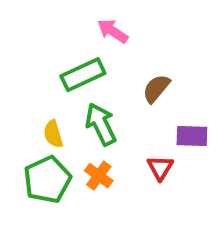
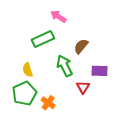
green arrow: (101, 124) -> (65, 66), moved
orange cross: (99, 176) -> (48, 103), moved

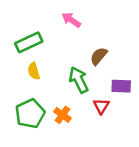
green rectangle: (43, 39) -> (29, 42), moved
yellow semicircle: (28, 70) -> (34, 71), moved
orange cross: (48, 103) -> (62, 115), moved

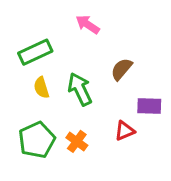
green arrow: (79, 80) -> (80, 89), moved
red triangle: (101, 106) -> (125, 131), turned 35

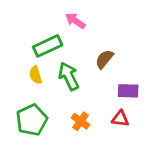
green rectangle: (35, 52) -> (48, 46), moved
red triangle: (125, 131) -> (120, 119), moved, turned 30
orange cross: (77, 141) -> (81, 121), moved

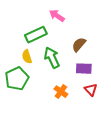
purple rectangle: (128, 91) -> (84, 69), moved
red triangle: (120, 119) -> (91, 90), turned 40
green pentagon: (32, 120) -> (17, 79), moved

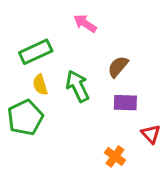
green rectangle: (36, 35) -> (36, 52), moved
red triangle: (91, 90) -> (151, 134), moved
orange cross: (61, 92) -> (115, 156), moved

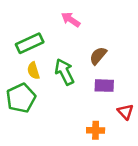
orange cross: (115, 156) -> (96, 130), turned -35

